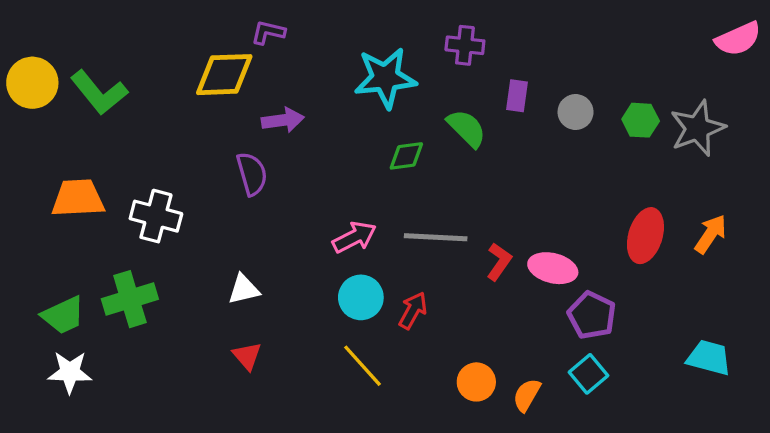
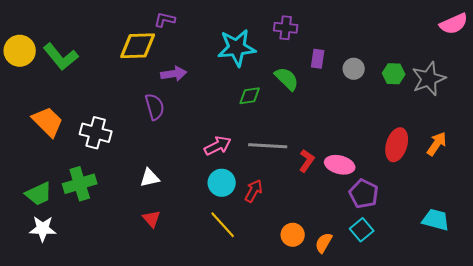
orange trapezoid: (78, 198) -> (48, 122), turned 48

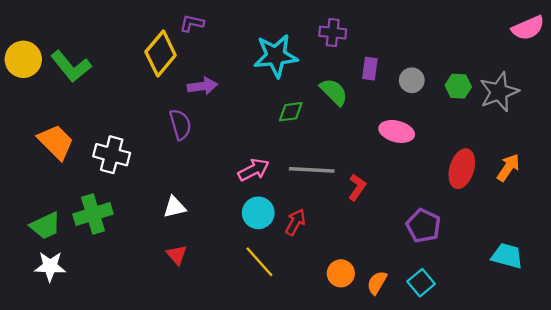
yellow diamond: (138, 46) -> (161, 54), turned -48
pink ellipse: (340, 165) -> (397, 131), moved
cyan square: (362, 230) -> (421, 283), moved

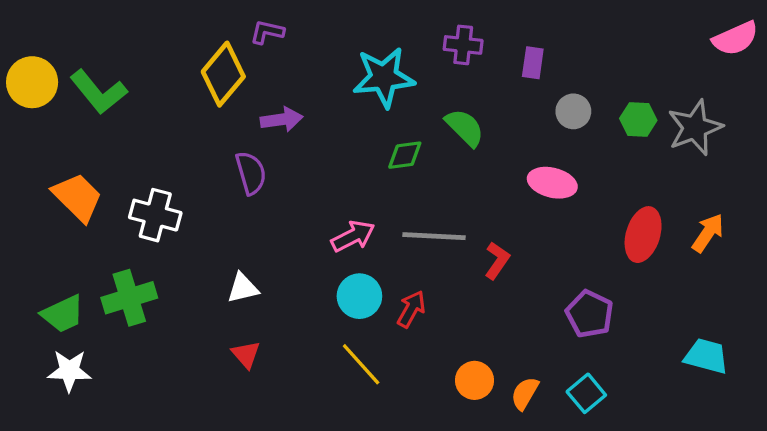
purple rectangle: (370, 69) -> (533, 63), moved

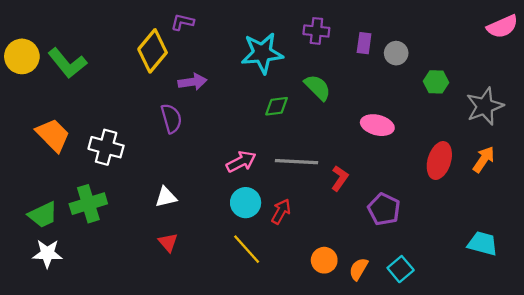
gray circle: (573, 111) -> (396, 53), moved
gray star: (695, 128) -> (485, 106), moved
purple pentagon: (590, 314) -> (384, 209), moved

